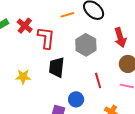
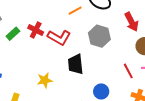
red L-shape: (46, 38) -> (59, 37), turned 125
red line: (98, 80) -> (128, 71), moved

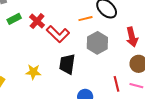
orange line: (75, 11) -> (86, 19), moved

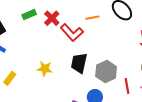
orange line: (86, 19) -> (92, 18), moved
gray hexagon: (97, 43) -> (106, 71), moved

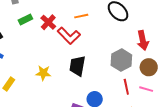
orange line: (92, 18) -> (81, 16), moved
gray hexagon: (106, 71) -> (121, 60), moved

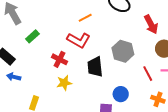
red cross: (48, 22) -> (59, 59), moved
gray hexagon: (121, 60) -> (123, 51), moved

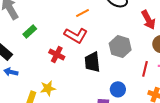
red line: (148, 74) -> (145, 69), turned 42
yellow star: (64, 83) -> (48, 88), moved

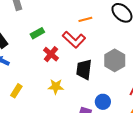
green rectangle: (30, 31) -> (37, 33), moved
yellow star: (48, 88) -> (56, 87), moved

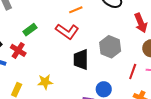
red cross: (51, 54) -> (18, 50), moved
yellow star: (56, 87) -> (45, 82), moved

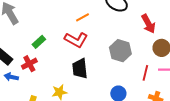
red cross: (18, 50) -> (29, 64), turned 35
black trapezoid: (81, 60) -> (80, 69), moved

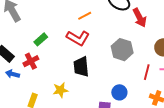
red arrow: (148, 24) -> (140, 18), moved

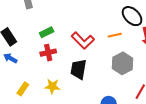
orange line: (85, 16) -> (115, 35), moved
red cross: (31, 61) -> (48, 53), moved

